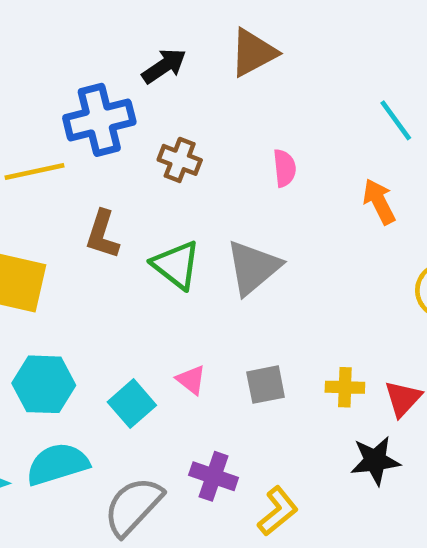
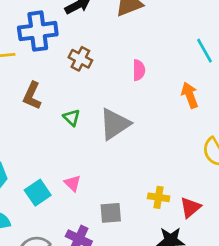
green triangle: (176, 265) -> (72, 118), size x0.6
gray square: (266, 385) -> (111, 213), moved

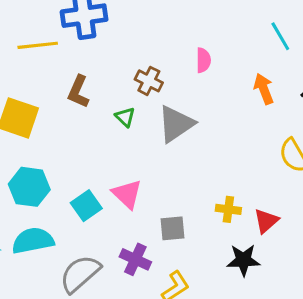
brown cross: (80, 59) -> (149, 81), moved
pink triangle: (72, 183) -> (127, 194), size x1.5

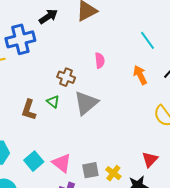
brown L-shape: (78, 92) -> (29, 110), moved
pink triangle: (127, 194) -> (62, 163), moved
yellow cross: (228, 209) -> (113, 173), moved, turned 35

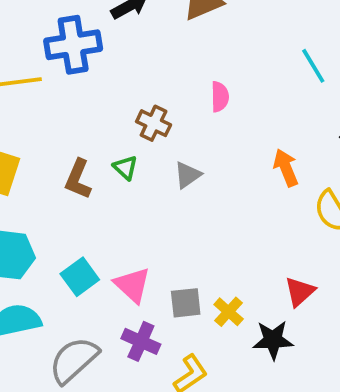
orange arrow: (140, 75) -> (286, 168), moved
gray triangle: (86, 103) -> (188, 175), size x0.6

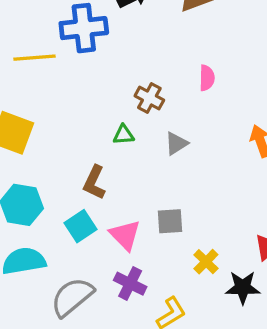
green triangle: (125, 168) -> (124, 135), turned -50
brown L-shape: (78, 179) -> (94, 182), moved
gray square: (186, 303) -> (170, 221), moved

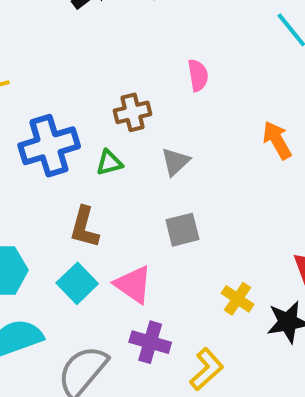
blue cross: (84, 28) -> (49, 146), moved
brown cross: (149, 98) -> (133, 112), turned -32
gray square: (170, 221) -> (182, 230), moved

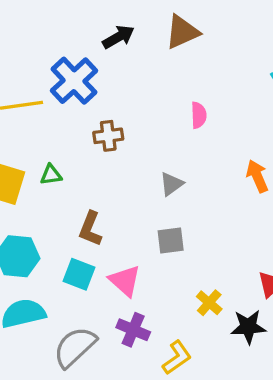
brown cross: (133, 112) -> (108, 136), moved
blue cross: (49, 146) -> (74, 81), moved, turned -33
green triangle: (109, 163) -> (51, 175), moved
cyan square: (77, 283) -> (79, 274), turned -32

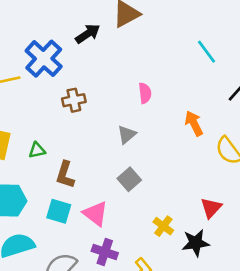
black arrow: (118, 37) -> (88, 34), moved
pink semicircle: (199, 115) -> (145, 93), moved
green triangle: (51, 175) -> (37, 150), moved
gray square: (171, 240) -> (129, 179), turned -30

